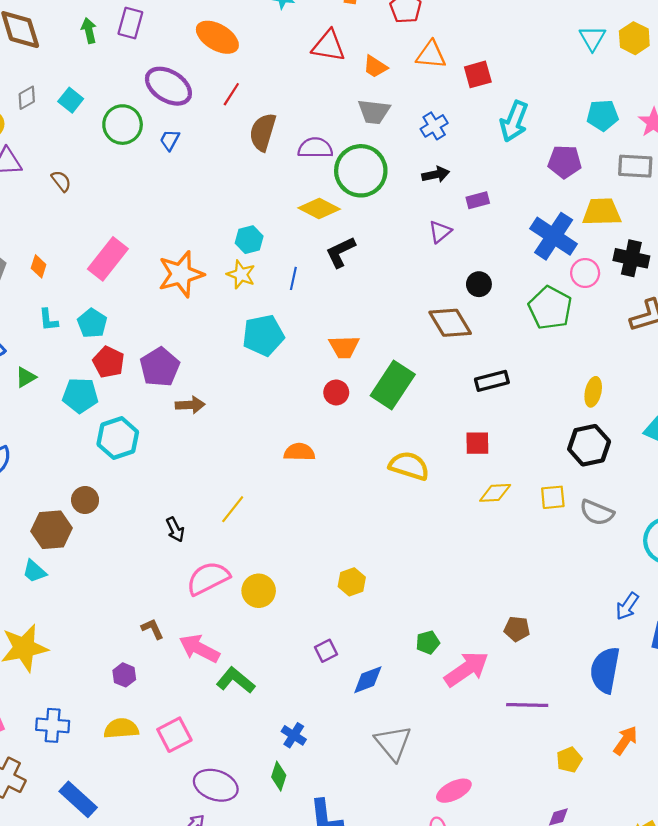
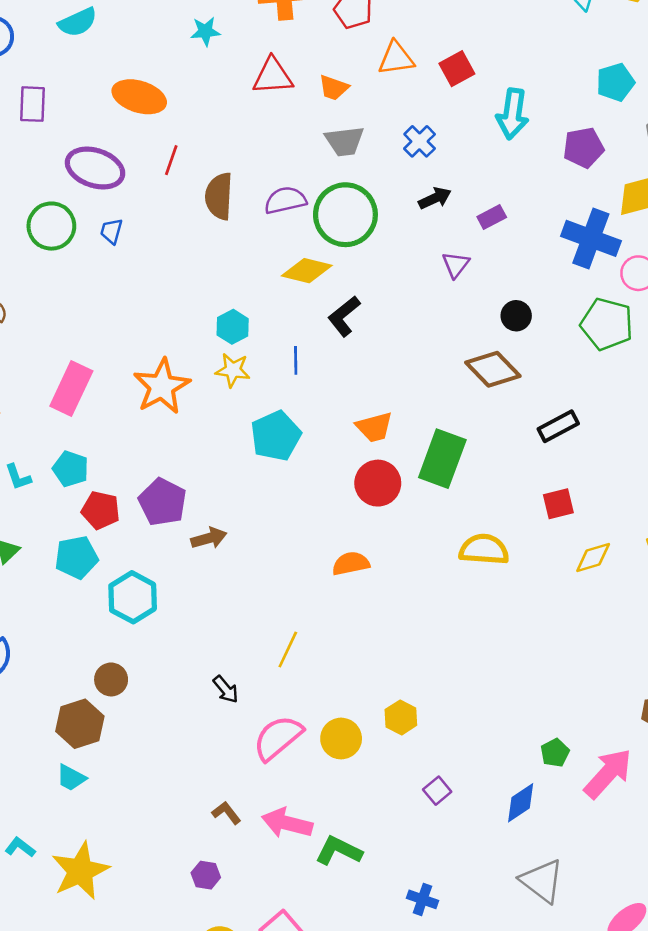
red circle: (336, 392) -> (378, 483), size x1.5
yellow hexagon: (352, 582) -> (401, 717), moved
blue diamond: (368, 680) -> (521, 803), moved

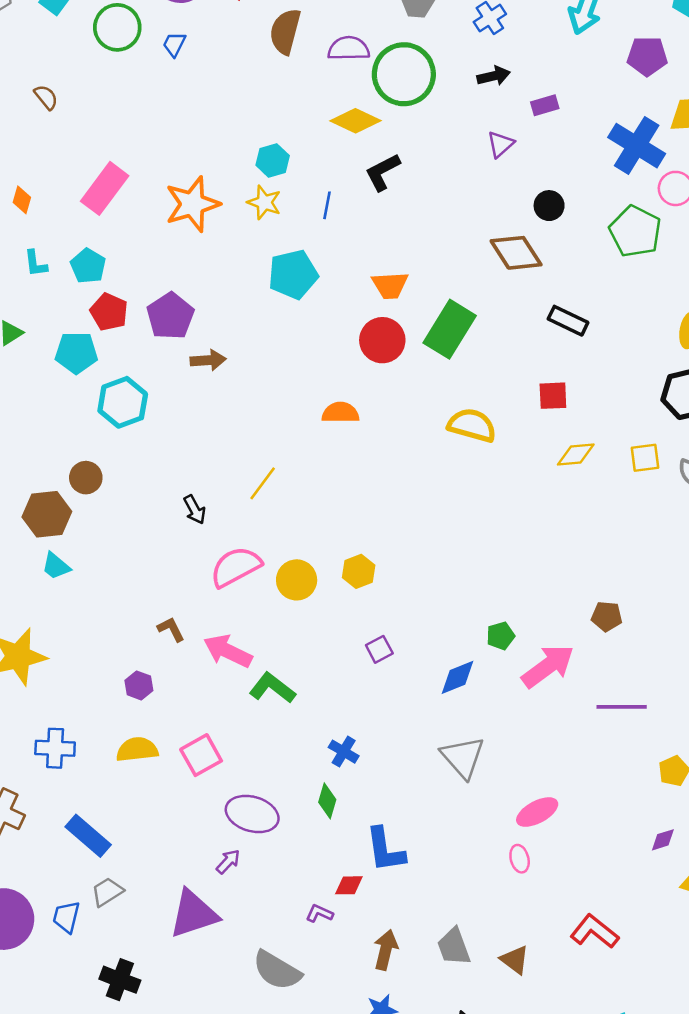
black rectangle: (558, 426) -> (568, 321), turned 42
cyan trapezoid: (71, 778) -> (56, 566), moved

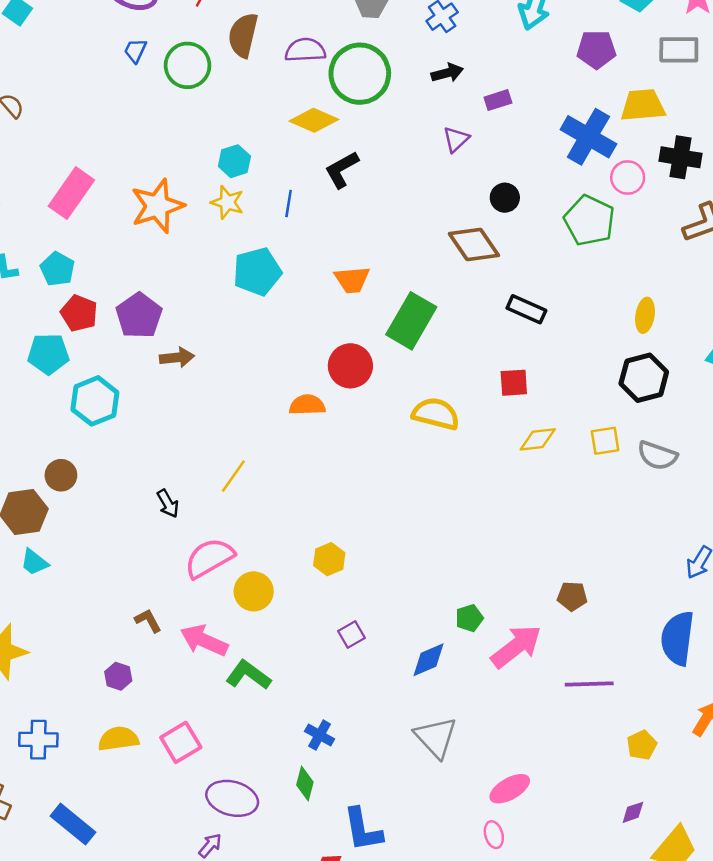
green circle: (117, 27) -> (188, 65), moved
red circle: (382, 340) -> (350, 366), moved
yellow circle: (297, 580) -> (254, 591), moved

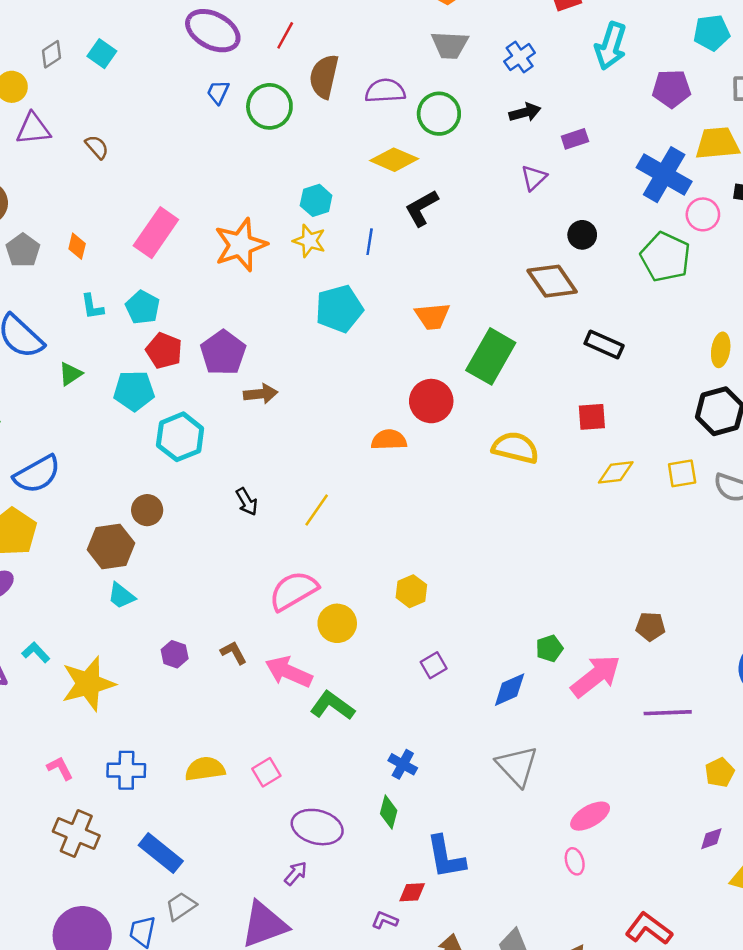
green circle: (360, 74) -> (439, 114), size x0.7
black arrow: (168, 504) -> (247, 502), moved
purple hexagon: (118, 676) -> (175, 654), moved
pink square: (181, 742) -> (266, 772), size x0.7

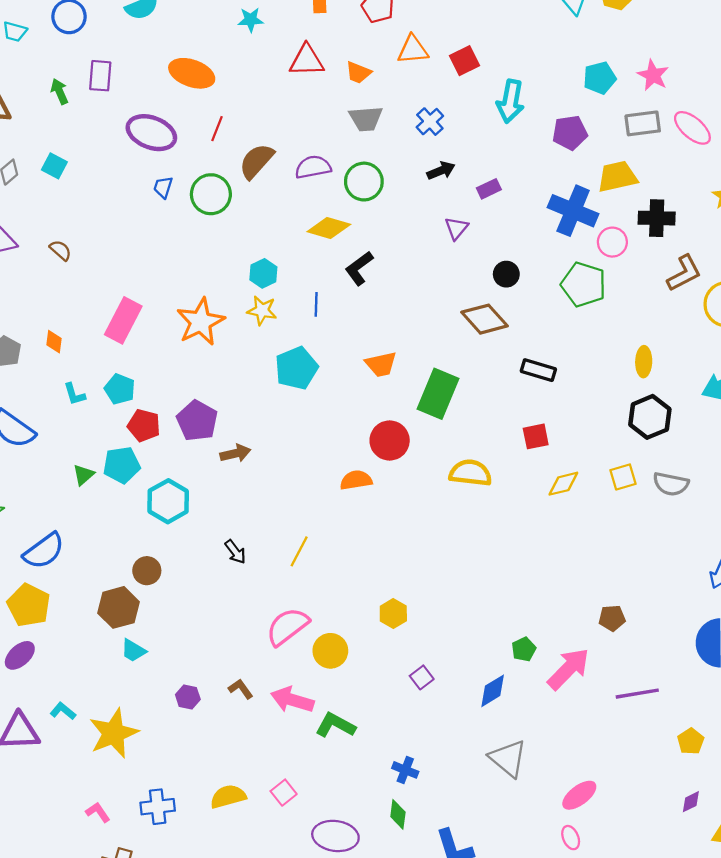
brown semicircle: (324, 76) -> (256, 161), turned 36
green triangle: (70, 374) -> (83, 475), moved

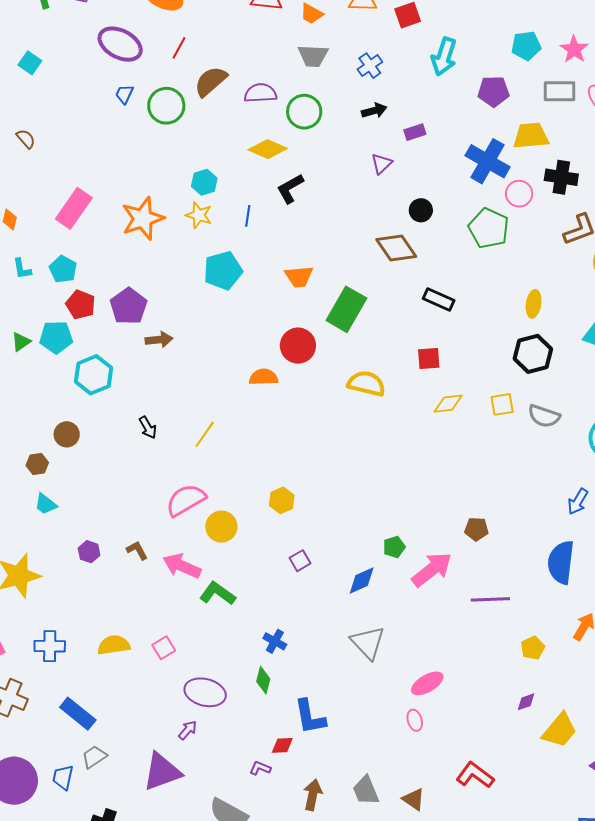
brown hexagon: (118, 607) -> (37, 464), size x0.6

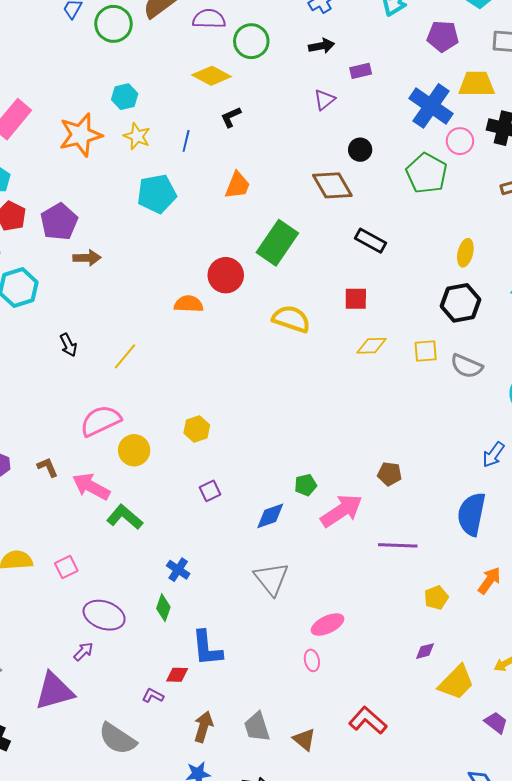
cyan hexagon: (204, 182) -> (125, 97), moved
black L-shape: (290, 188) -> (231, 117), size x0.7
orange trapezoid: (299, 277) -> (237, 185), moved, turned -68

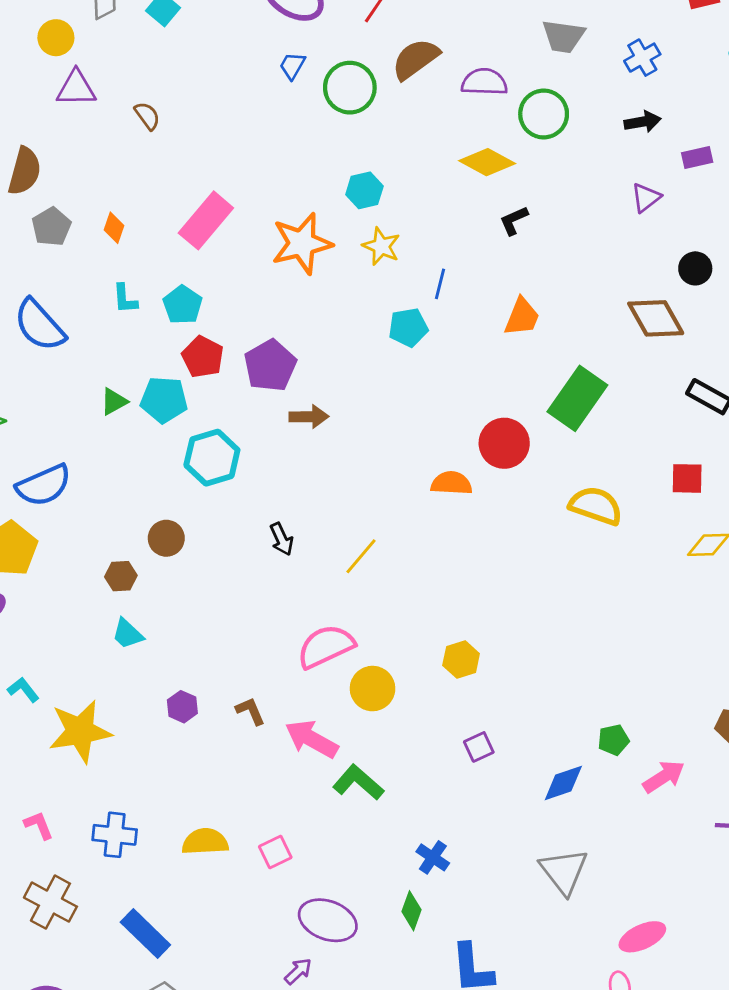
blue line: (186, 141) -> (440, 284), moved
cyan pentagon: (157, 194) -> (408, 328), size x0.7
pink arrow: (341, 511) -> (664, 777), size x0.7

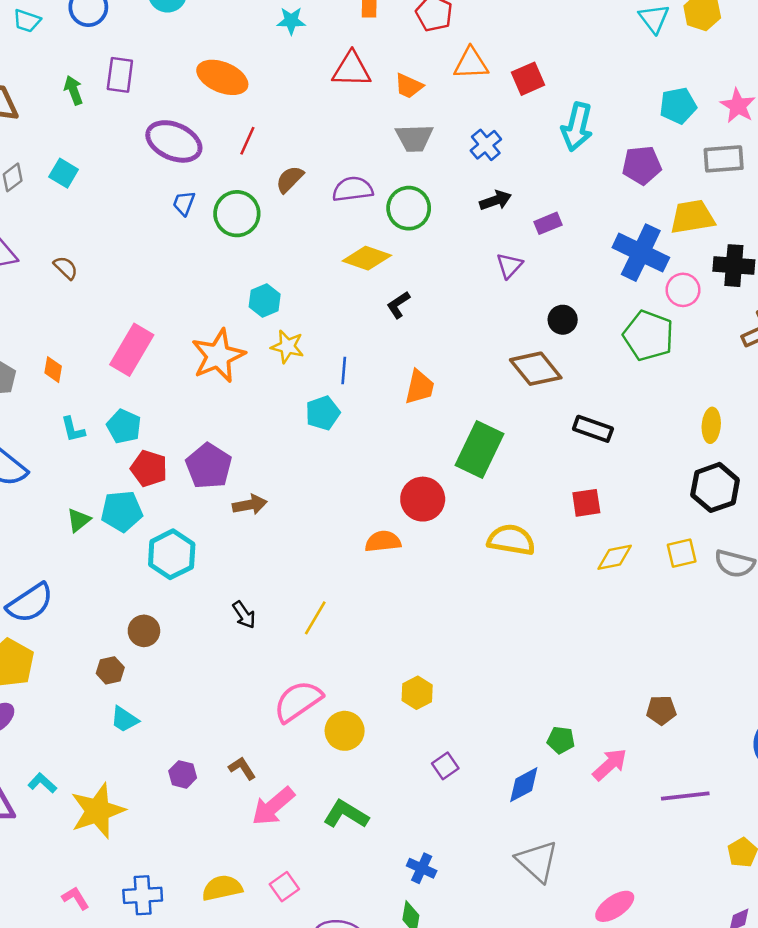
brown semicircle: (416, 59) -> (290, 179), size x0.7
pink arrow: (312, 739) -> (273, 806), moved, turned -60
green pentagon: (614, 740) -> (561, 740), turned 30

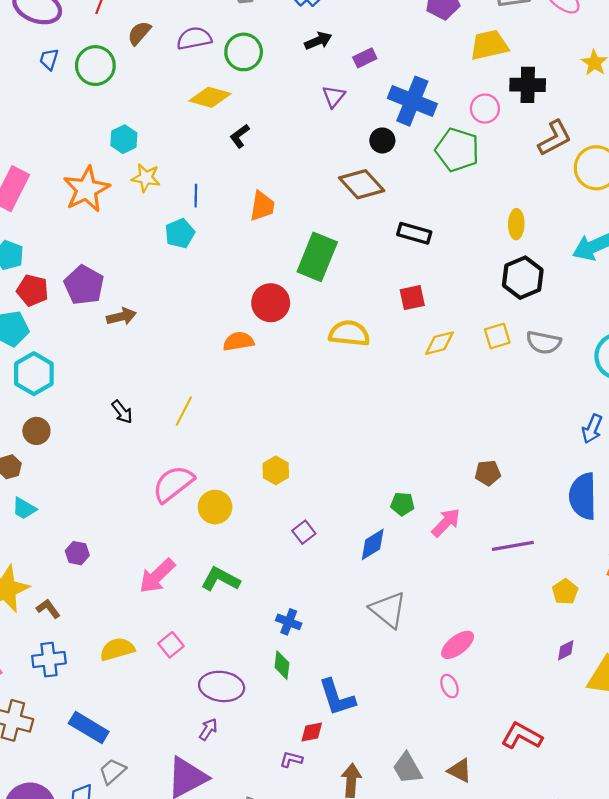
blue cross: (641, 253) -> (412, 101), moved
cyan hexagon: (172, 554) -> (34, 374), moved
brown L-shape: (242, 768) -> (48, 609), moved

